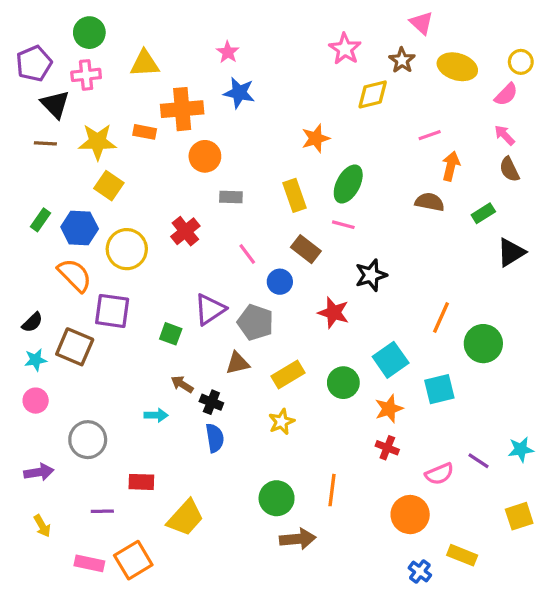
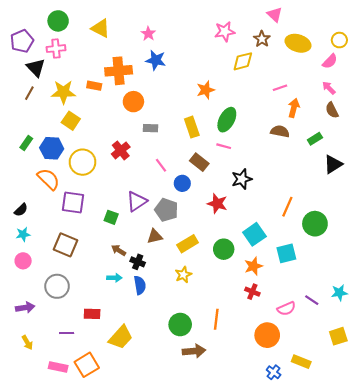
pink star: (345, 49) -> (225, 32), turned 30
yellow triangle: (145, 64) -> (101, 28), moved, turned 30
brown line: (45, 143) -> (29, 93), turned -64
brown square: (75, 347) -> (66, 245), moved
cyan arrow: (156, 415) -> (114, 278), moved

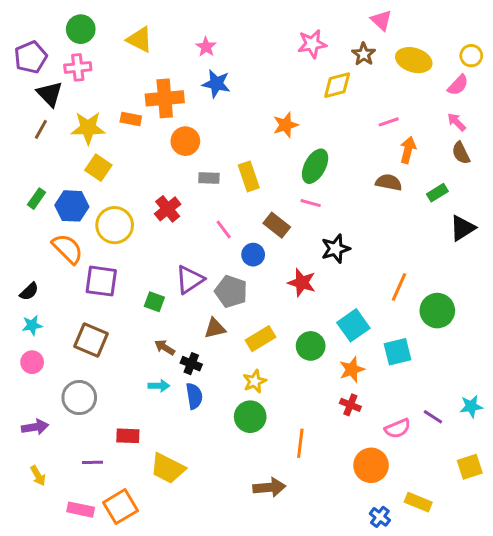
yellow rectangle: (192, 127) -> (249, 176), moved
green circle: (180, 325) -> (250, 417), moved
yellow trapezoid: (121, 337) -> (168, 468), turned 75

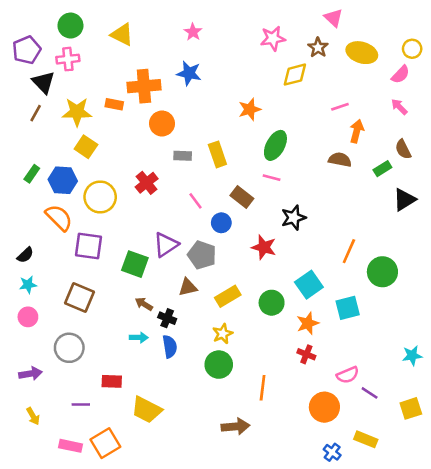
pink star: (206, 47) -> (193, 32), moved
brown semicircle: (461, 153) -> (403, 149), moved
green square: (154, 302) -> (135, 264), size x1.5
purple line: (433, 417) -> (370, 393), moved

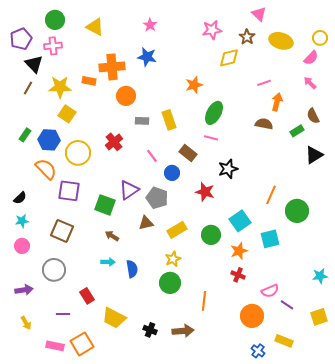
black cross: (167, 318) -> (150, 330), moved
red rectangle: (112, 381) -> (87, 296), turned 56

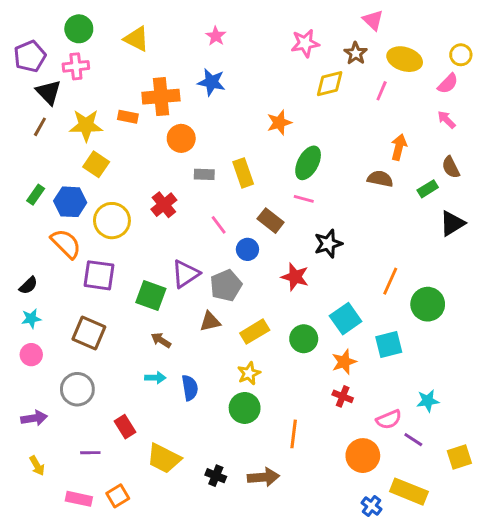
pink line: (264, 83) -> (382, 91), moved, turned -48
gray pentagon: (157, 198) -> (226, 285), turned 30
cyan star: (320, 276) -> (428, 401), moved
yellow rectangle: (284, 341) -> (409, 492), size x1.4
orange square: (82, 344) -> (118, 496), size x0.7

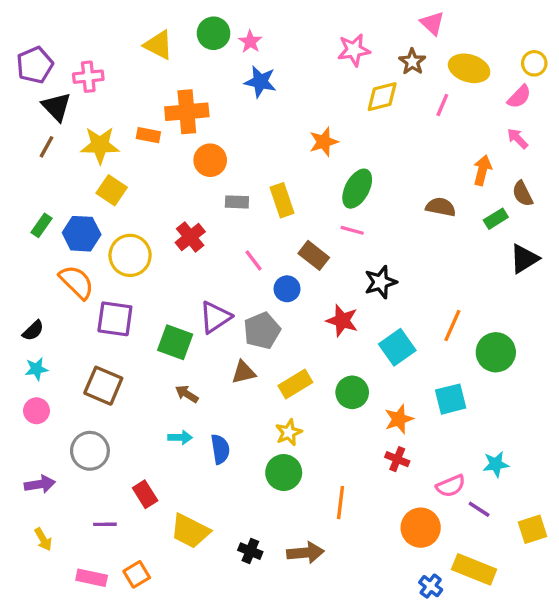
green circle: (79, 29) -> (214, 33), moved
blue star: (211, 82) -> (260, 82), moved
orange arrow: (399, 147) -> (482, 170), moved
cyan square: (346, 319) -> (397, 347), moved

